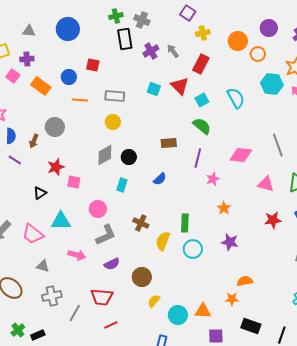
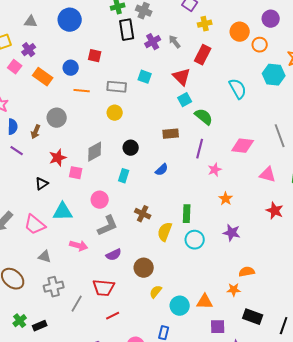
purple cross: (27, 59) -> (29, 50), turned -32
cyan square: (154, 89) -> (145, 77), moved
cyan square: (202, 100) -> (185, 100), moved
gray diamond: (105, 155) -> (95, 152), moved
red star: (273, 220) -> (275, 211), turned 30

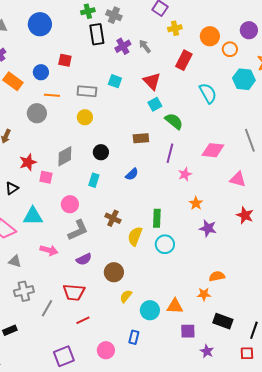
purple circle: (271, 19) -> (249, 30), moved
red rectangle: (203, 55) -> (184, 60), moved
gray circle: (57, 118) -> (37, 113), moved
purple star: (232, 233) -> (208, 228), moved

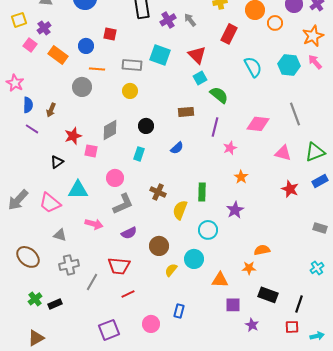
cyan hexagon: (244, 79) -> (289, 65), moved
cyan square: (115, 81) -> (160, 55), size x1.5
purple star: (208, 228) -> (235, 210), moved, turned 30
cyan circle: (165, 244) -> (208, 230), moved
cyan circle: (150, 310) -> (194, 259), moved

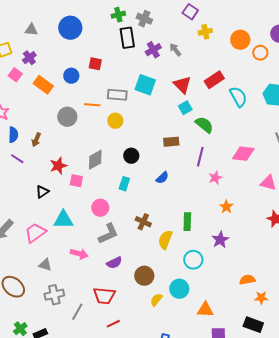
red rectangle: (229, 34) -> (214, 80), moved, turned 30
orange line: (97, 69) -> (92, 105), moved
pink trapezoid: (50, 203) -> (35, 233), turned 105
orange star: (249, 268) -> (261, 298), moved

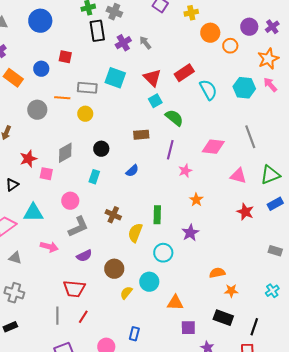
yellow cross: (205, 32) -> (191, 13), moved
gray cross: (54, 295) -> (14, 293), moved, turned 30
gray line: (77, 312) -> (57, 316), moved, turned -30
red line: (113, 324) -> (83, 317), turned -32

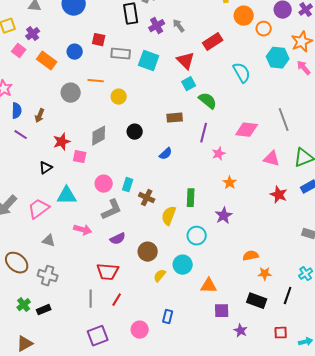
red rectangle: (184, 73) -> (213, 42), moved
gray rectangle: (87, 88) -> (121, 54), moved
cyan hexagon: (244, 88) -> (278, 58), moved
cyan rectangle: (94, 177) -> (128, 185), moved
black line: (254, 327) -> (288, 296), moved

